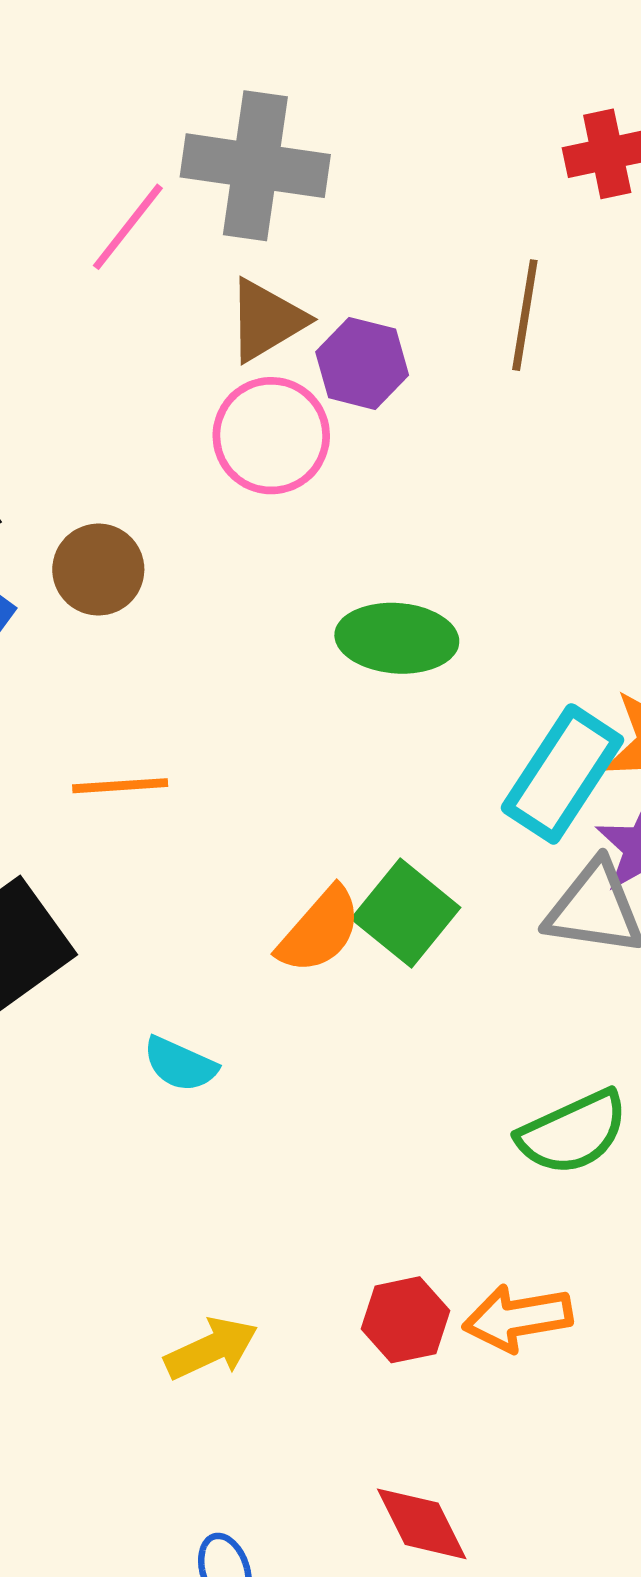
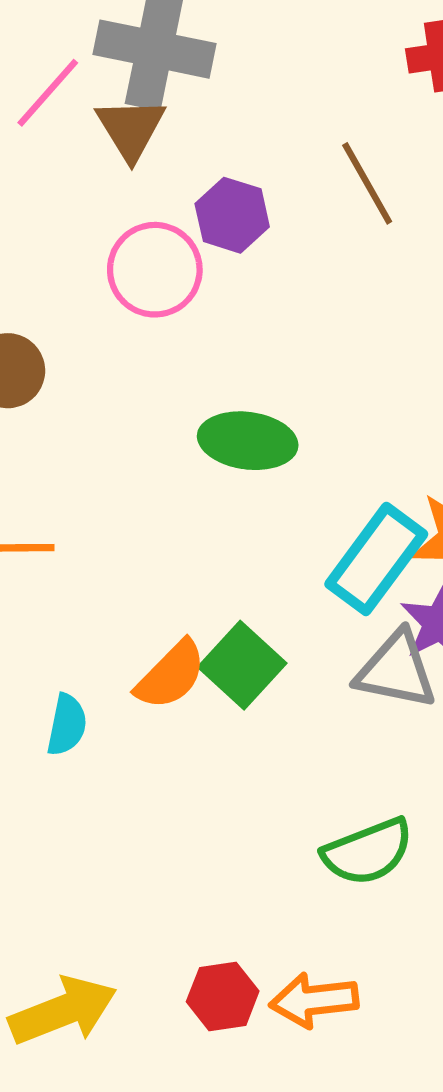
brown line: (525, 315) -> (367, 183), turned -42
brown triangle: (266, 320) -> (131, 129), moved, turned -34
cyan semicircle: (180, 1064) -> (67, 725), moved, turned -106
yellow arrow: (211, 1349) -> (63, 1011), size x1.4

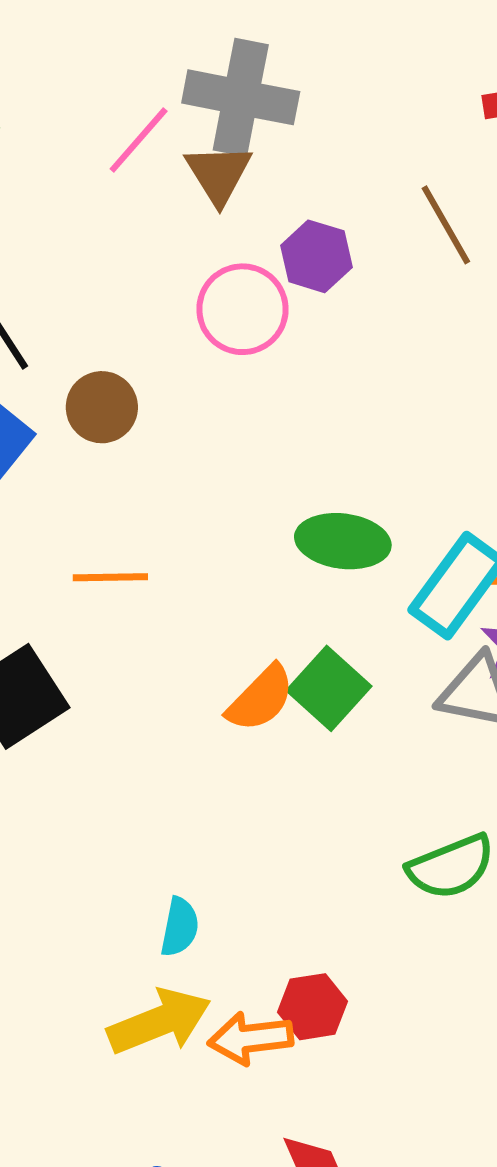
green ellipse: (248, 441) -> (343, 541), moved
cyan semicircle: (67, 725) -> (180, 927), moved
orange arrow: (314, 1000) -> (250, 1038), moved

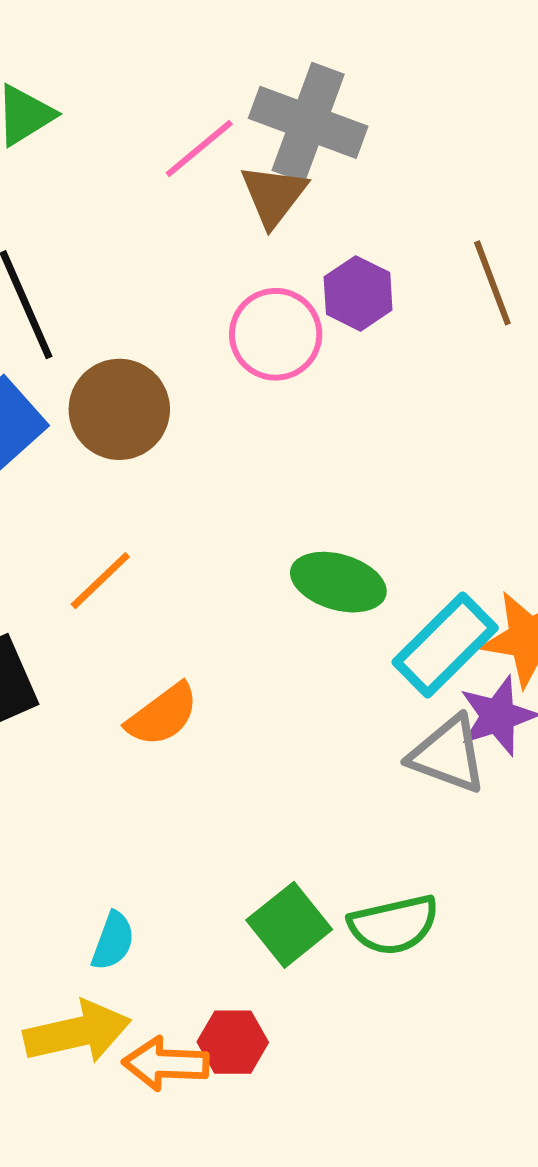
brown circle: (102, 407) -> (119, 409), size x1.4
orange line: (110, 577) -> (100, 581), turned -52
green square: (329, 688) -> (289, 925), moved
orange semicircle: (261, 698) -> (162, 715), moved

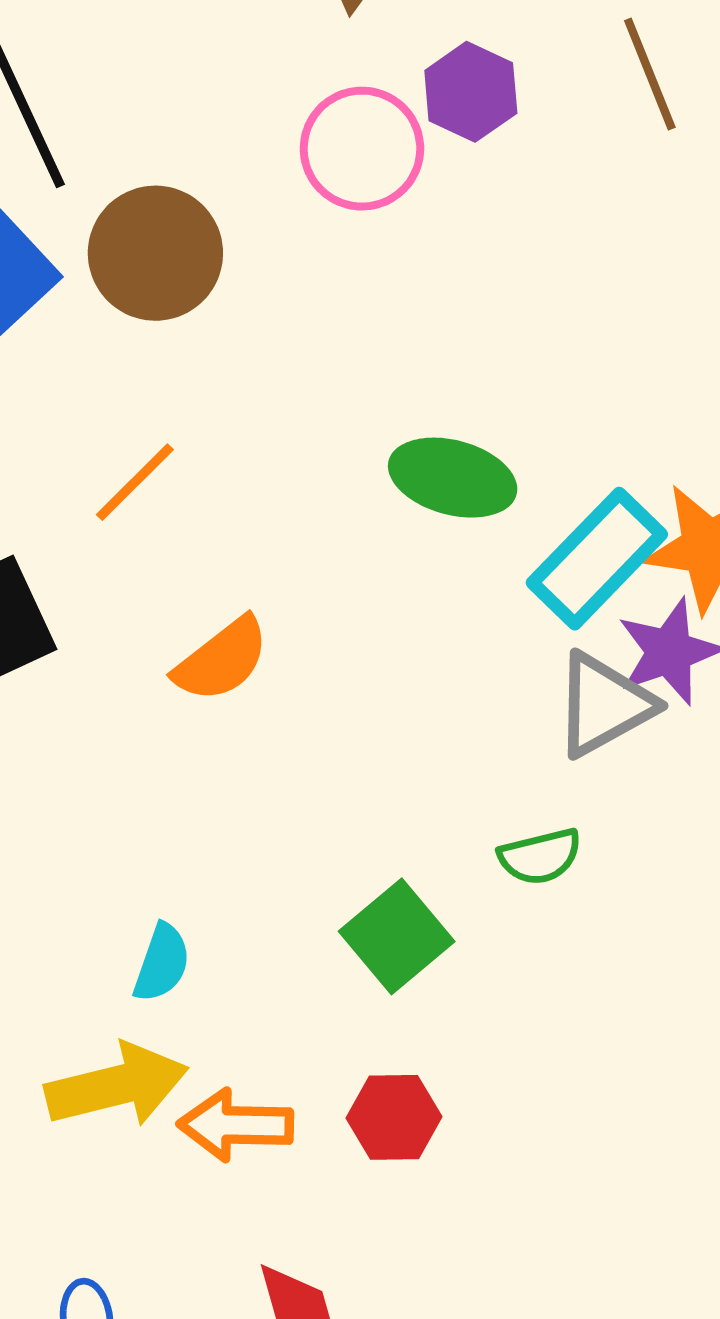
gray triangle: (448, 755) -> (604, 705), turned -48
green semicircle: (394, 925) -> (540, 856), moved, size x0.7
red hexagon: (233, 1042) -> (394, 1117), moved

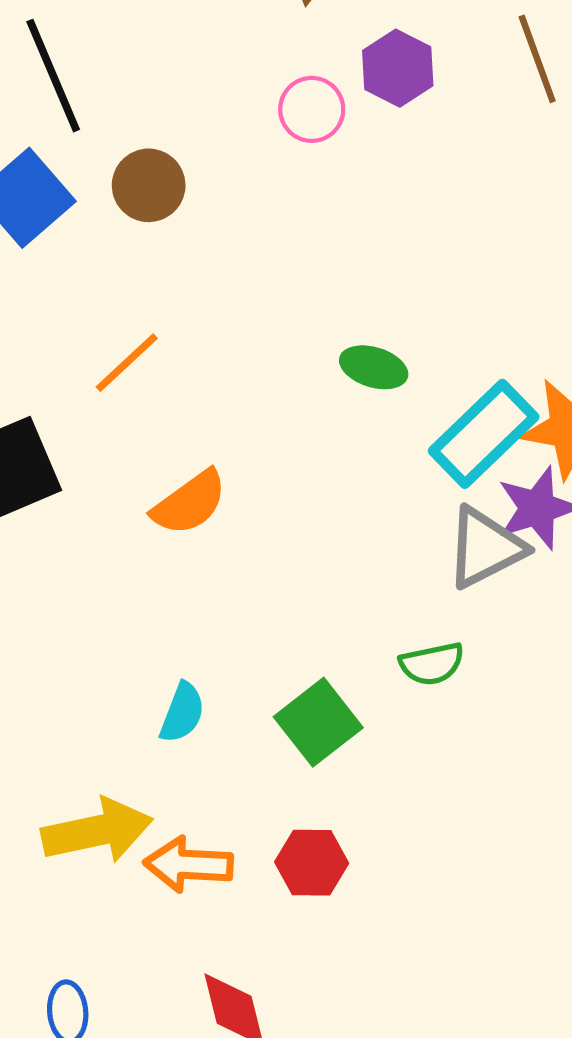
pink circle: (362, 149) -> (312, 109), size x0.7
brown circle: (155, 253) -> (149, 185), size x0.7
green ellipse: (453, 478) -> (374, 367), size x0.7
cyan semicircle: (162, 963) -> (182, 713), moved

